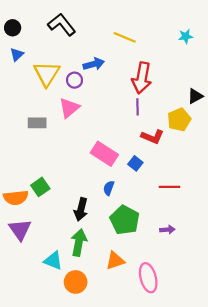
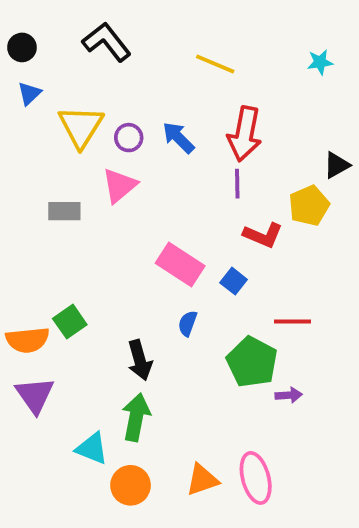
blue arrow: (94, 64) -> (178, 138), moved, turned -120
black arrow: (81, 209) -> (140, 360), turned -30
green pentagon: (125, 220) -> (252, 362), moved
orange triangle: (115, 261) -> (202, 480), moved

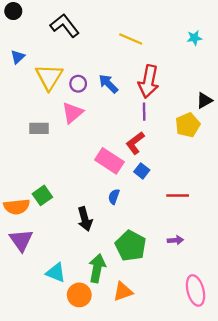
black circle: (22, 47) -> (13, 11), moved
red L-shape: (263, 235) -> (135, 143), moved, turned 120
green pentagon: (252, 362) -> (131, 246), moved
green arrow: (136, 417) -> (97, 268), moved
pink ellipse: (256, 478) -> (195, 290), moved

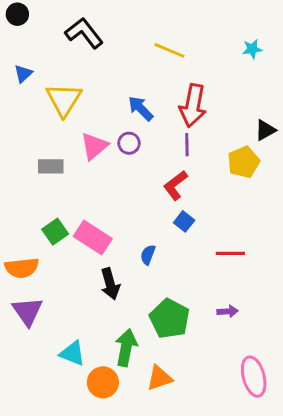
purple circle: (78, 84) -> (129, 143), moved
pink rectangle: (109, 161) -> (93, 237), moved
green square: (42, 195) -> (55, 232), moved

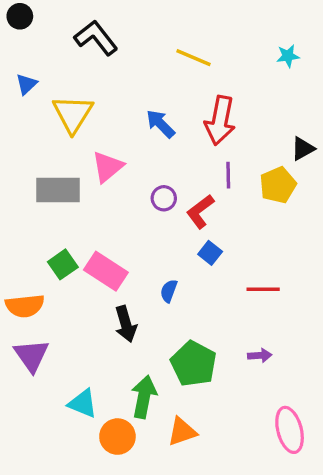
purple circle: (129, 143) -> (164, 198), moved
purple line: (187, 145) -> (228, 175), moved
gray rectangle: (51, 166) -> (58, 190), size x1.5

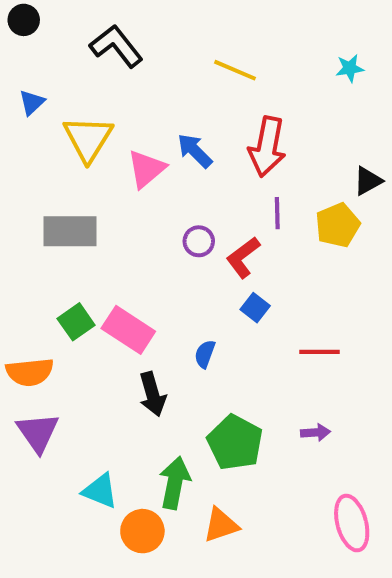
pink triangle: (108, 167) -> (146, 169), moved

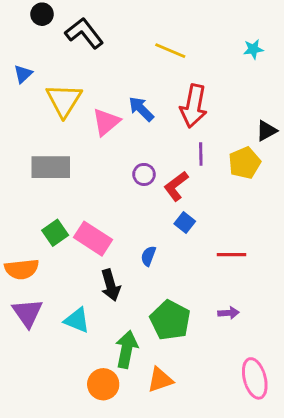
black circle: (24, 20) -> (42, 14), moved
cyan triangle: (100, 491) -> (77, 320), moved

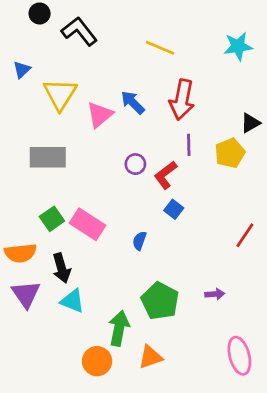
cyan star: (253, 49) -> (238, 46), size x1.5
red line: (231, 255) -> (245, 235), moved, turned -56
black arrow: (110, 285) -> (61, 268), moved

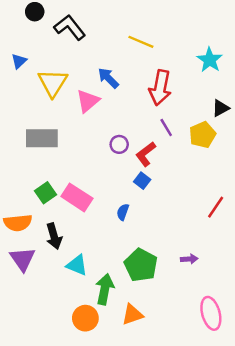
cyan star: (238, 46) -> (210, 60), moved, turned -30
blue arrow: (133, 102) -> (108, 78), moved
purple line: (189, 145) -> (166, 127), turned -30
blue square: (174, 209) -> (142, 181), moved
cyan triangle: (72, 301) -> (77, 265), moved

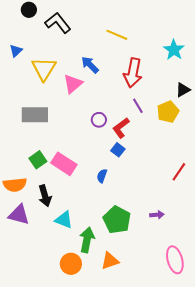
purple triangle: (23, 259) -> (19, 215), turned -40

